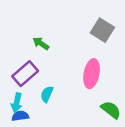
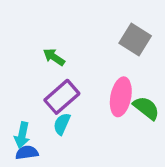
purple rectangle: (25, 74) -> (62, 97), moved
green semicircle: (111, 110) -> (146, 108), moved

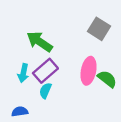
green arrow: (54, 57) -> (40, 42), size x1.6
cyan arrow: (22, 135) -> (23, 73), moved

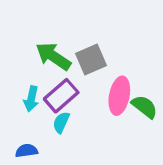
gray square: (99, 29) -> (91, 60), moved, turned 35

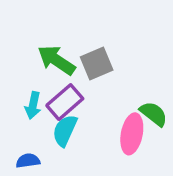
pink ellipse: (119, 96) -> (132, 134), moved
cyan semicircle: (61, 122) -> (65, 131), size x1.4

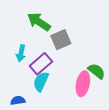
green arrow: (56, 60) -> (39, 22), moved
cyan arrow: (33, 105) -> (21, 53), moved

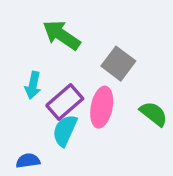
gray square: (61, 40) -> (118, 64), moved, turned -30
pink ellipse: (83, 84) -> (102, 107), moved

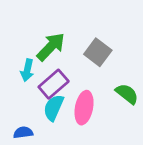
green arrow: (61, 35) -> (51, 47), moved, turned 100
pink ellipse: (102, 107) -> (84, 108), moved

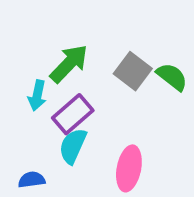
green semicircle: (127, 94) -> (172, 77), moved
pink ellipse: (84, 108) -> (129, 168), moved

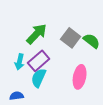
cyan arrow: (37, 95) -> (20, 62), moved
pink ellipse: (129, 168) -> (80, 77), moved

